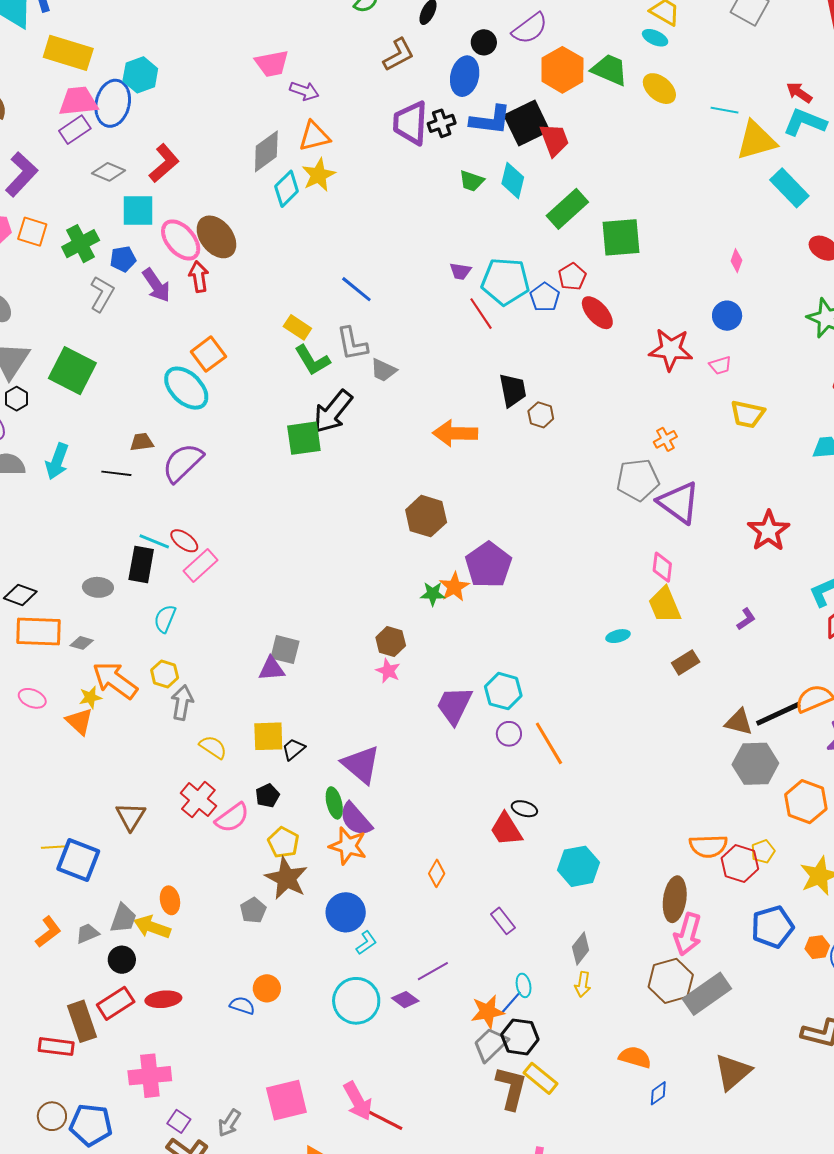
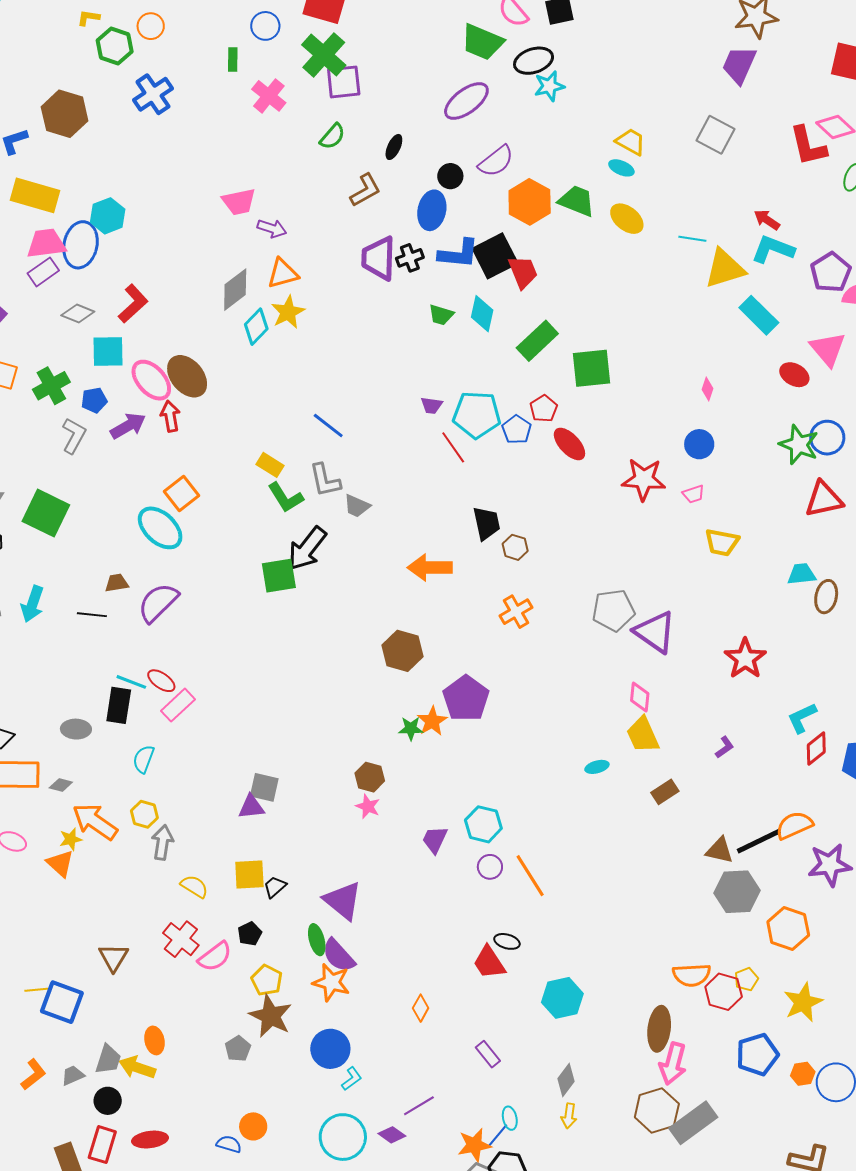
purple arrow: (156, 285) -> (128, 426), turned -84
orange cross: (665, 439) -> (516, 612), moved, size x1.4
purple trapezoid: (454, 705) -> (435, 840), size x0.7
red rectangle: (116, 1003) -> (102, 1145), turned -39

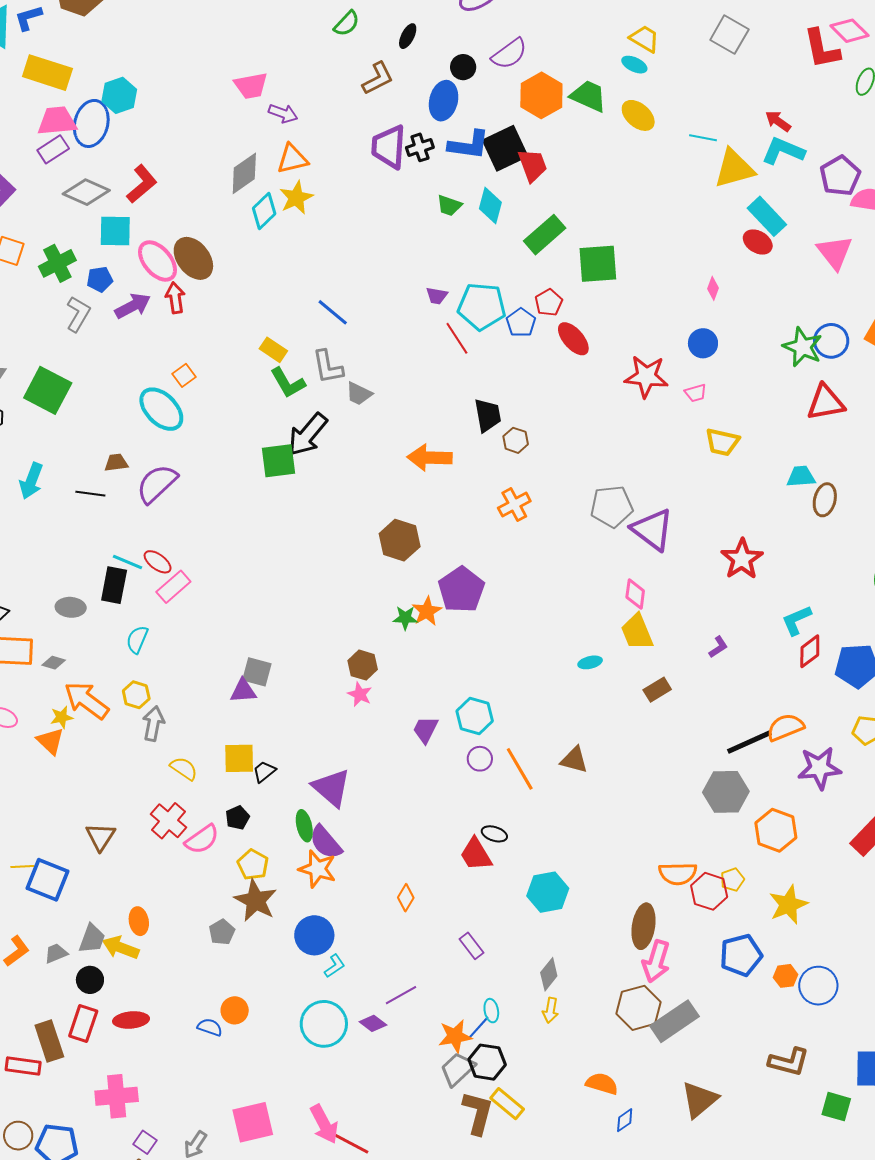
gray diamond: (78, 314) -> (86, 192), size x1.4
red ellipse: (794, 375) -> (758, 242), moved
orange square: (182, 493) -> (184, 375), size x0.7
brown triangle: (720, 850) -> (574, 760), moved

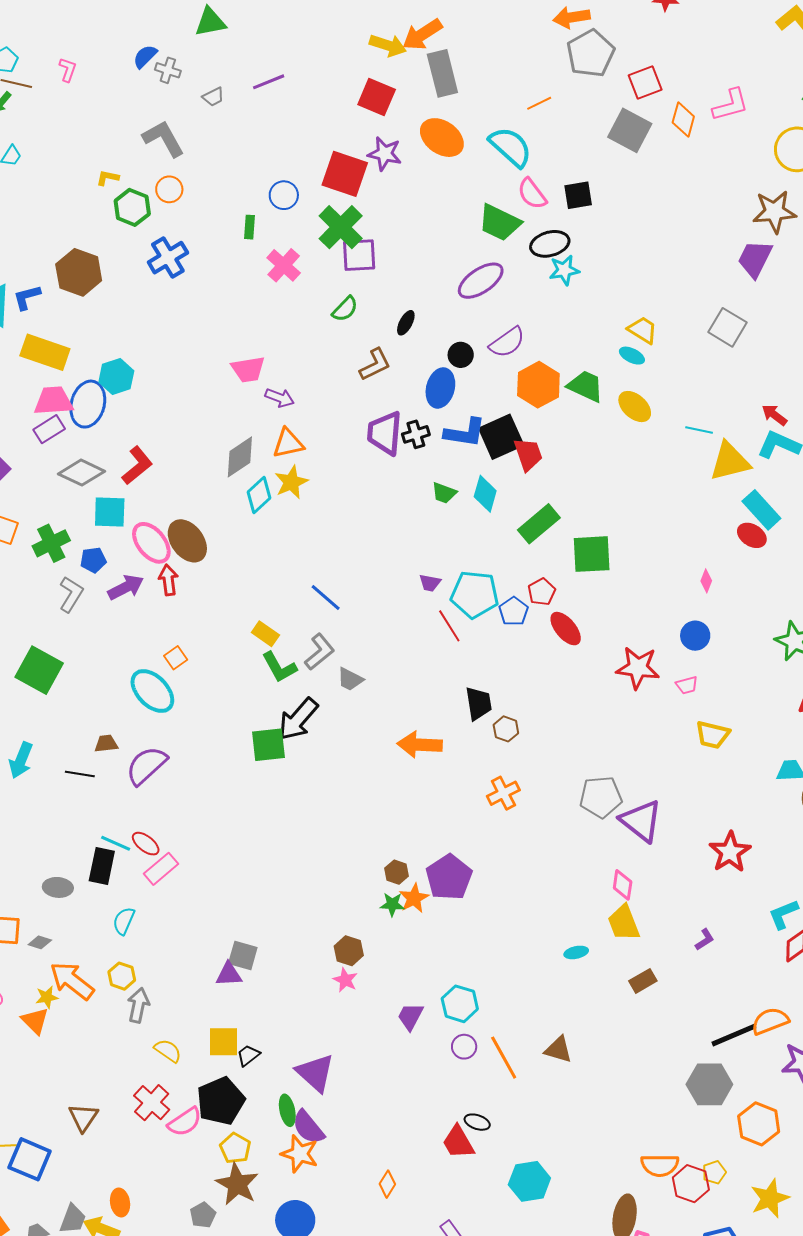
gray L-shape: (328, 367) -> (320, 652), turned -120
brown hexagon: (400, 540) -> (397, 872), moved, size x0.6
black pentagon: (237, 818) -> (221, 1101), size x2.0

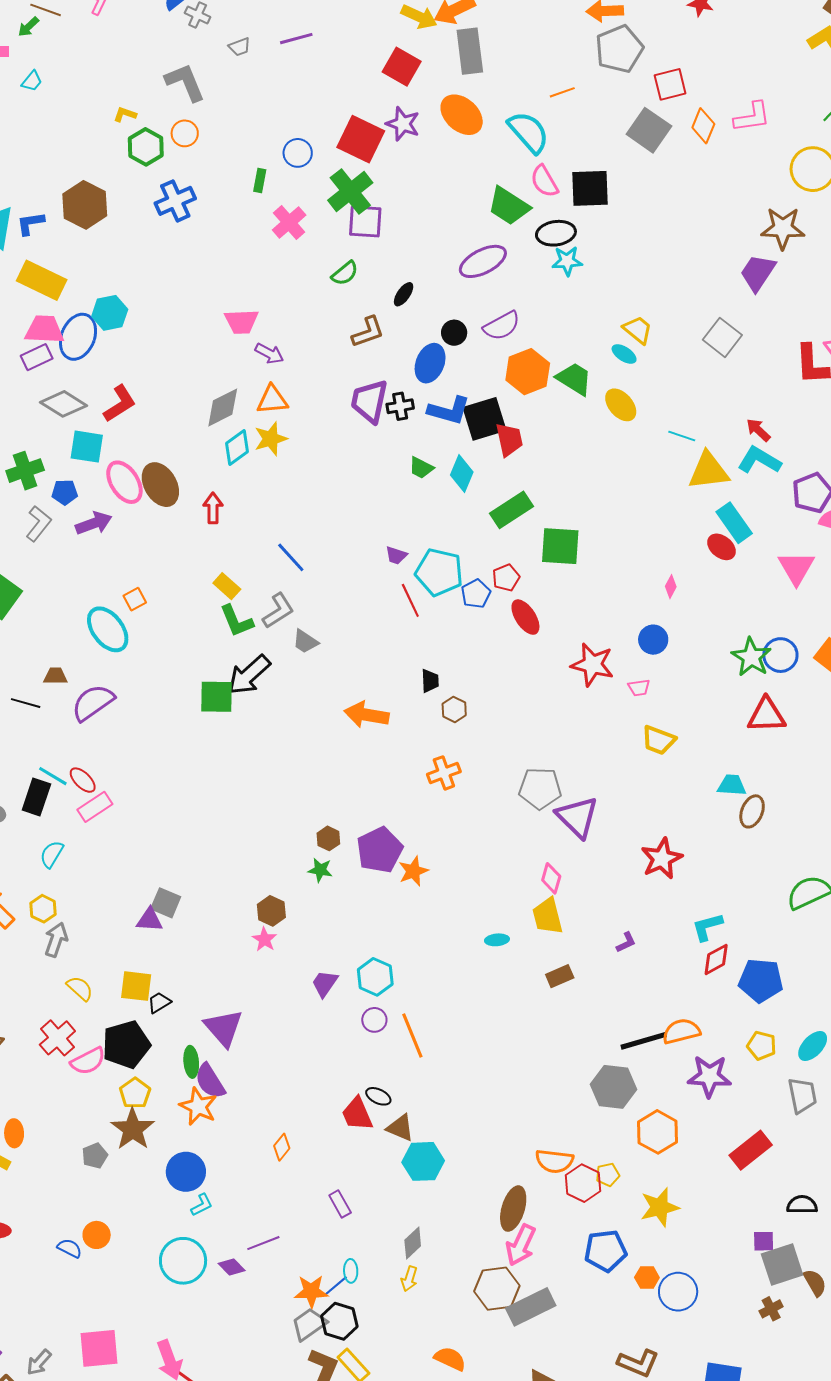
black square: (578, 195) -> (590, 188), size x1.4
red arrow: (168, 580) -> (213, 508), moved
black trapezoid: (479, 703) -> (430, 681), size x0.7
orange star: (414, 898) -> (413, 871), moved
brown triangle: (558, 1050) -> (400, 1128), moved

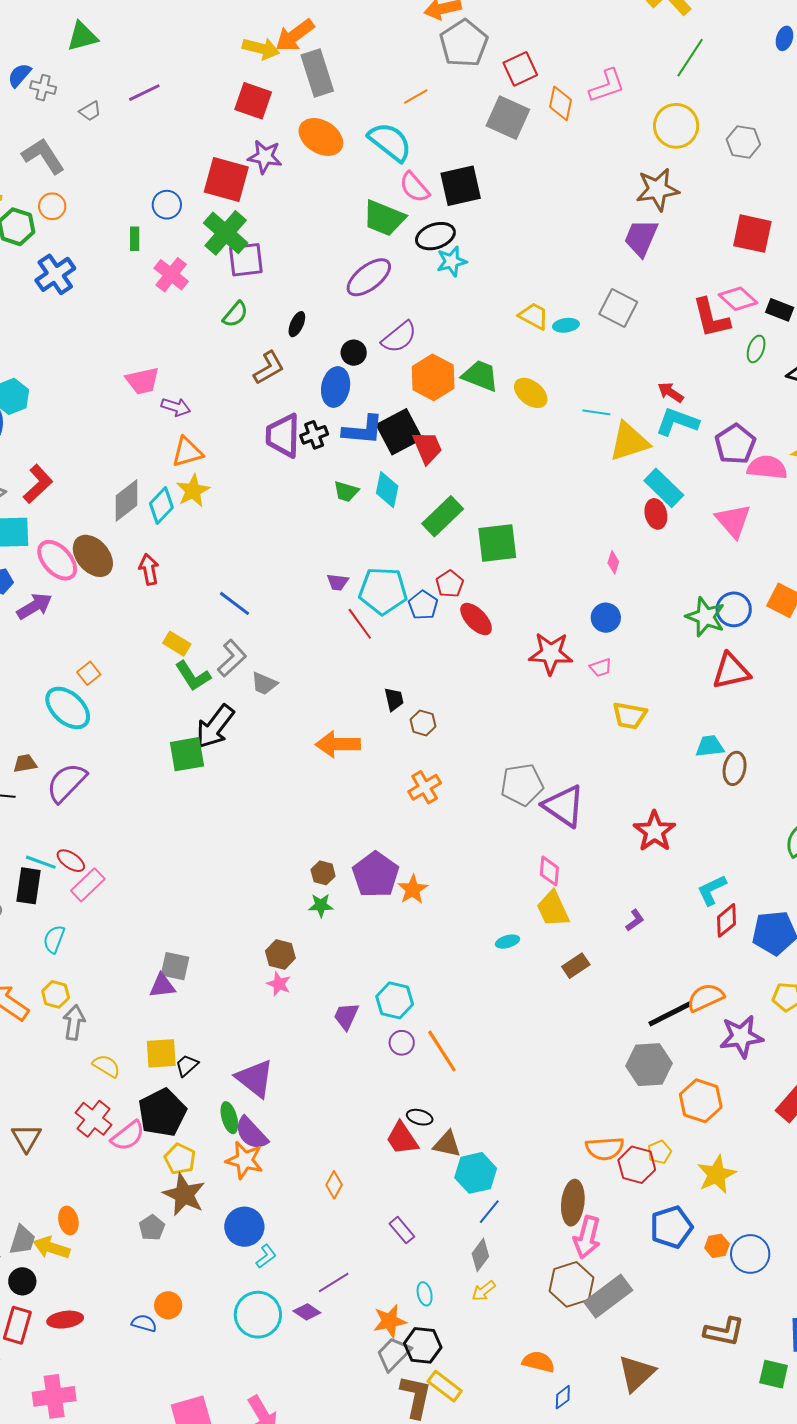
cyan ellipse: (624, 354) -> (566, 325), moved, turned -30
gray diamond: (223, 408) -> (127, 501), moved
red ellipse: (722, 547) -> (656, 514), turned 48
yellow arrow: (409, 1279) -> (484, 1291), turned 45
blue line: (336, 1286) -> (489, 1212), moved

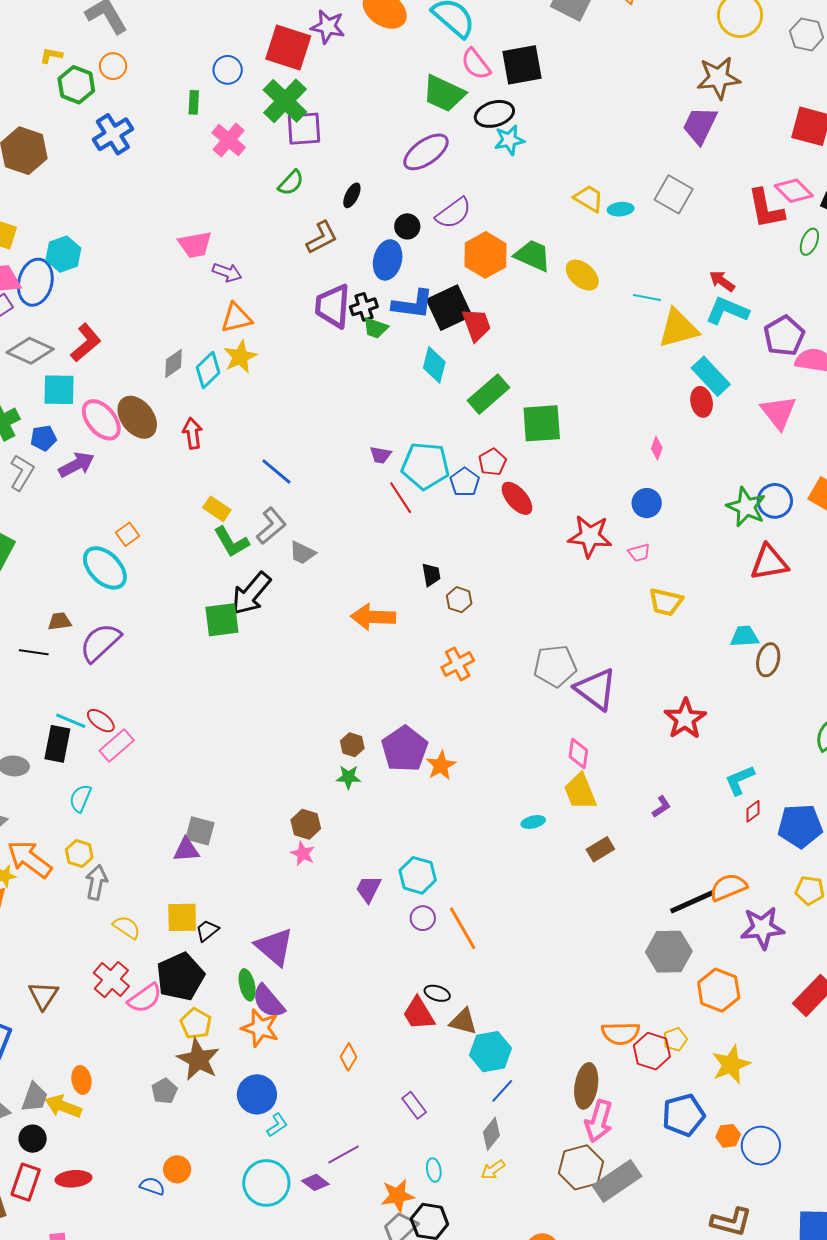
green trapezoid: (346, 491) -> (375, 328), moved
gray diamond: (127, 501) -> (173, 364), size x0.7
red diamond: (727, 920) -> (753, 811), size x0.7

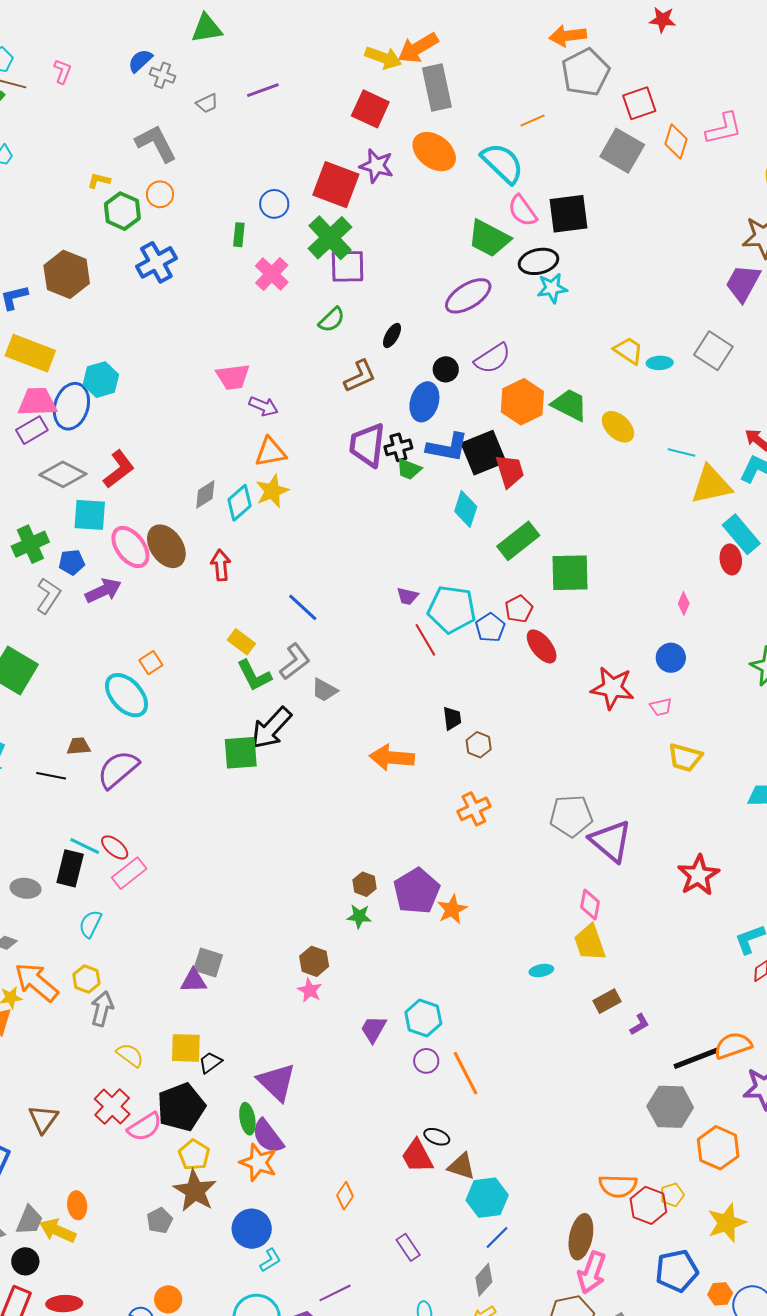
purple L-shape: (661, 807) -> (640, 1024), moved

